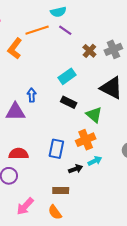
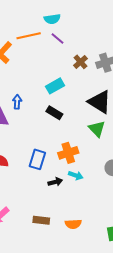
green triangle: (94, 115) -> (97, 129), moved
cyan arrow: (95, 161) -> (76, 175), turned 40
brown rectangle: (61, 191) -> (41, 220), moved
orange semicircle: (55, 212) -> (73, 224), moved, turned -63

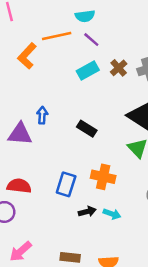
cyan rectangle: (55, 86) -> (88, 71), moved
orange cross: (68, 153) -> (103, 177), turned 30
cyan arrow: (76, 175) -> (112, 214), moved

